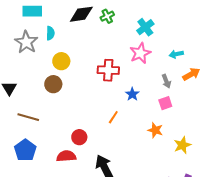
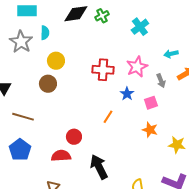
pink star: (140, 53) -> (137, 67), moved
pink square: (165, 103) -> (151, 103), moved
yellow star: (182, 145) -> (177, 145), turned 30

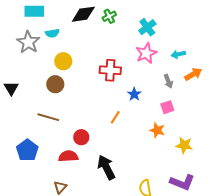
cyan semicircle: (45, 33) -> (52, 33), turned 80
pink star: (137, 67) -> (146, 53), moved
pink square: (151, 103) -> (167, 107), moved
brown line: (23, 117) -> (48, 117), moved

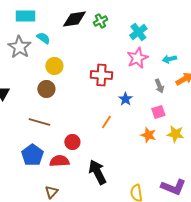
cyan semicircle: (52, 33) -> (43, 38), turned -136
yellow star: (184, 145) -> (175, 134), moved
blue pentagon: (27, 150) -> (32, 155), moved

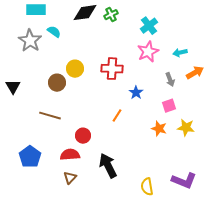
yellow circle: (54, 66) -> (75, 69), moved
blue pentagon: (32, 155) -> (30, 157), moved
brown triangle: (51, 192) -> (70, 178), moved

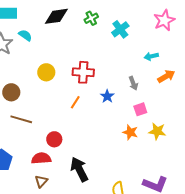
green cross: (111, 15) -> (91, 18), moved
pink star: (148, 52) -> (164, 20), moved
gray arrow: (170, 80) -> (133, 83), moved
brown circle: (57, 83) -> (11, 92), moved
orange line: (117, 116) -> (75, 102), moved

